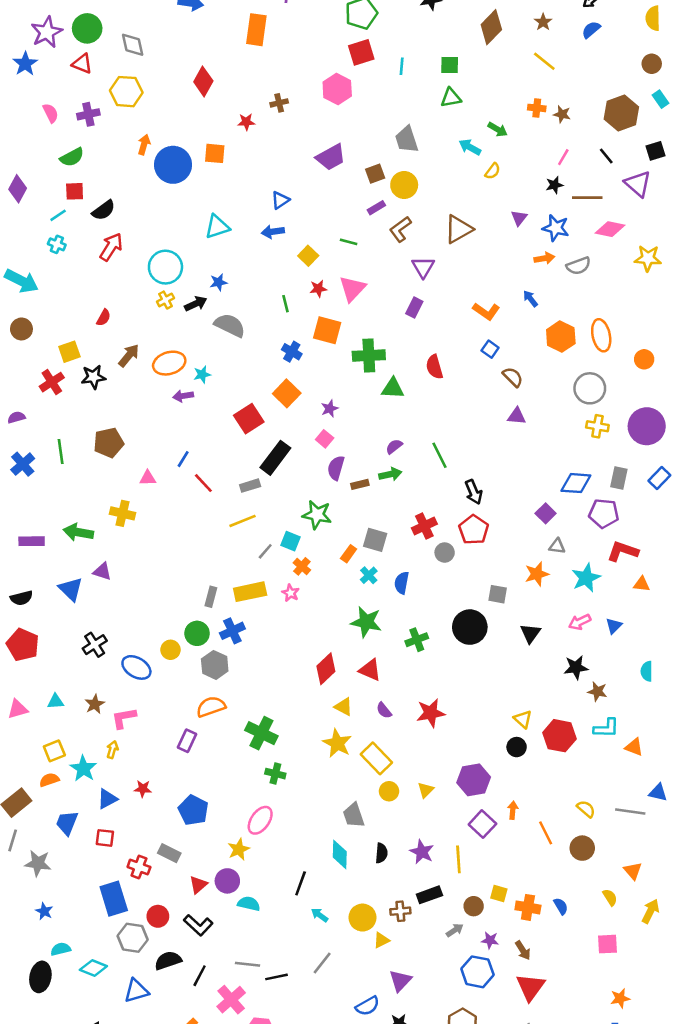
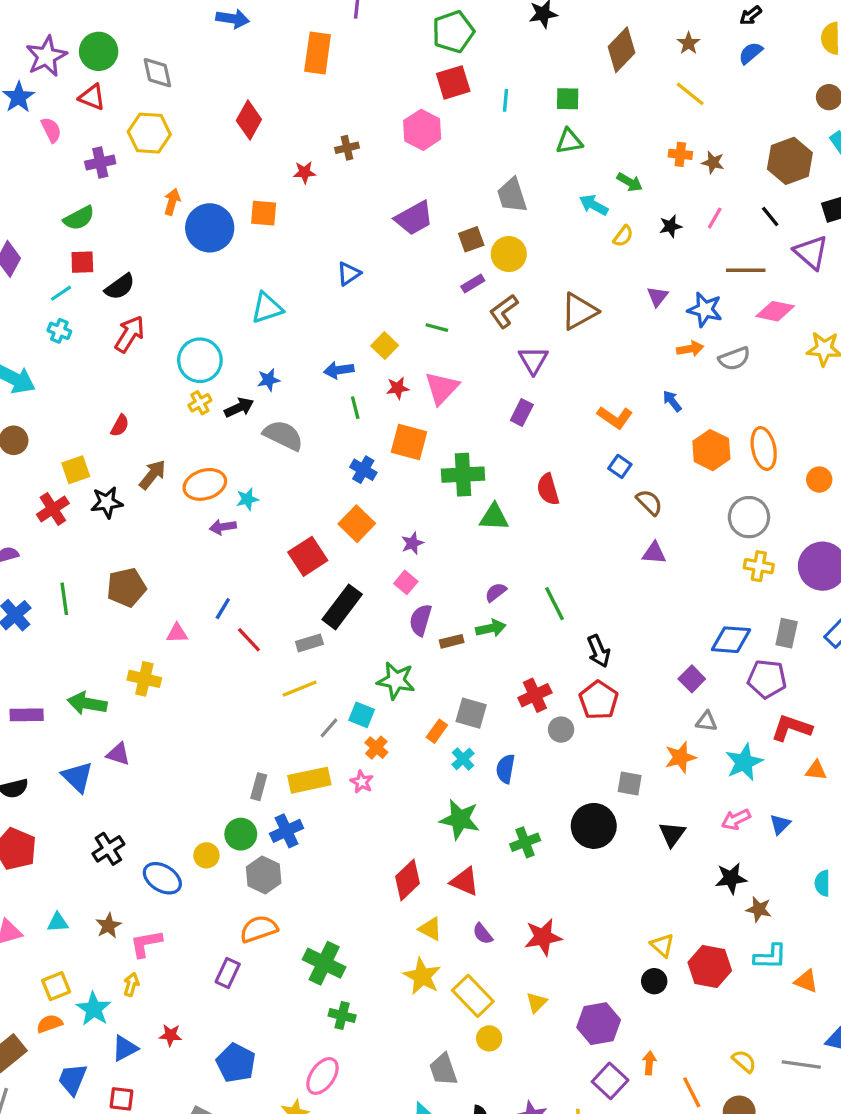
pink semicircle: (51, 113) -> (51, 130), moved
black star: (554, 185) -> (671, 226), moved
blue arrow: (273, 232) -> (339, 370), moved
yellow triangle: (426, 790) -> (537, 1002), moved

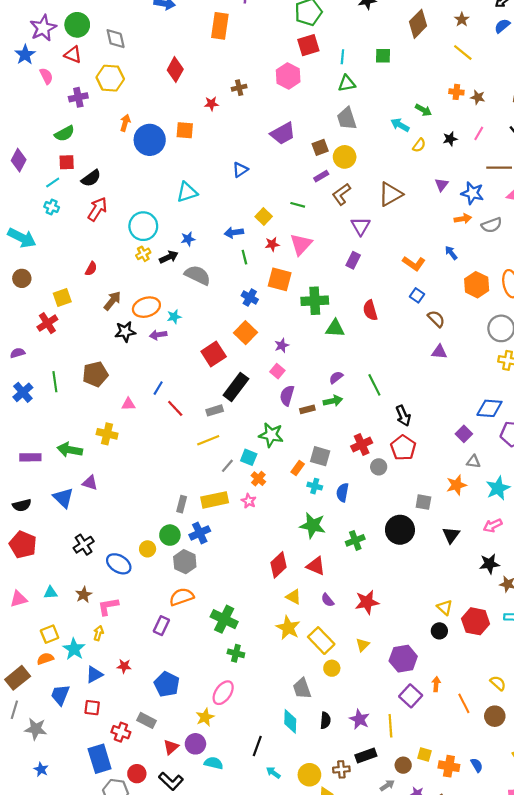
green triangle: (569, 141) -> (347, 83), moved
black star: (107, 502) -> (125, 332), moved
cyan cross: (463, 759) -> (315, 486), turned -32

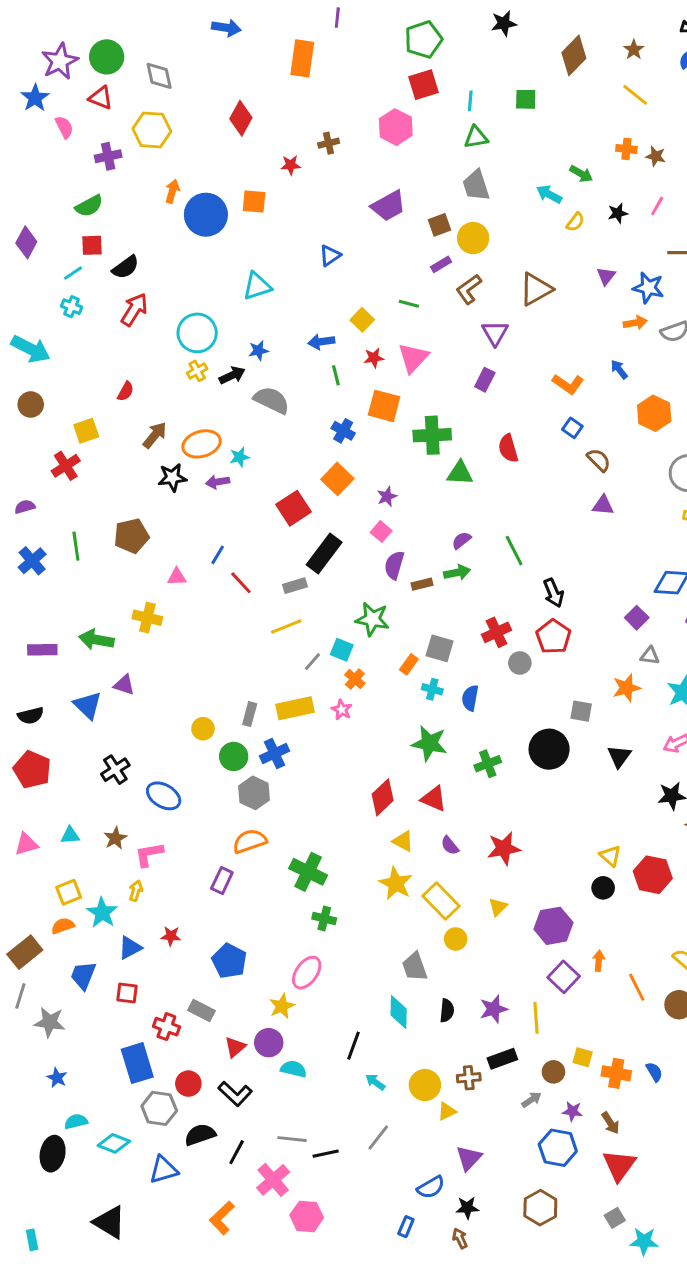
yellow circle: (148, 549) -> (203, 729), moved
purple star: (359, 719) -> (494, 1009), turned 30

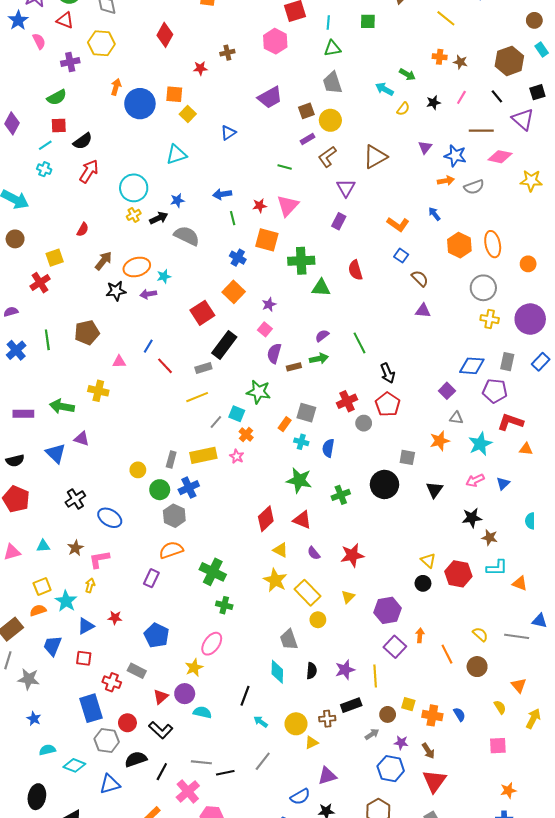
yellow square: (362, 320) -> (188, 114), moved
black ellipse: (53, 1154) -> (37, 797), moved
purple triangle: (469, 1158) -> (327, 776), turned 30

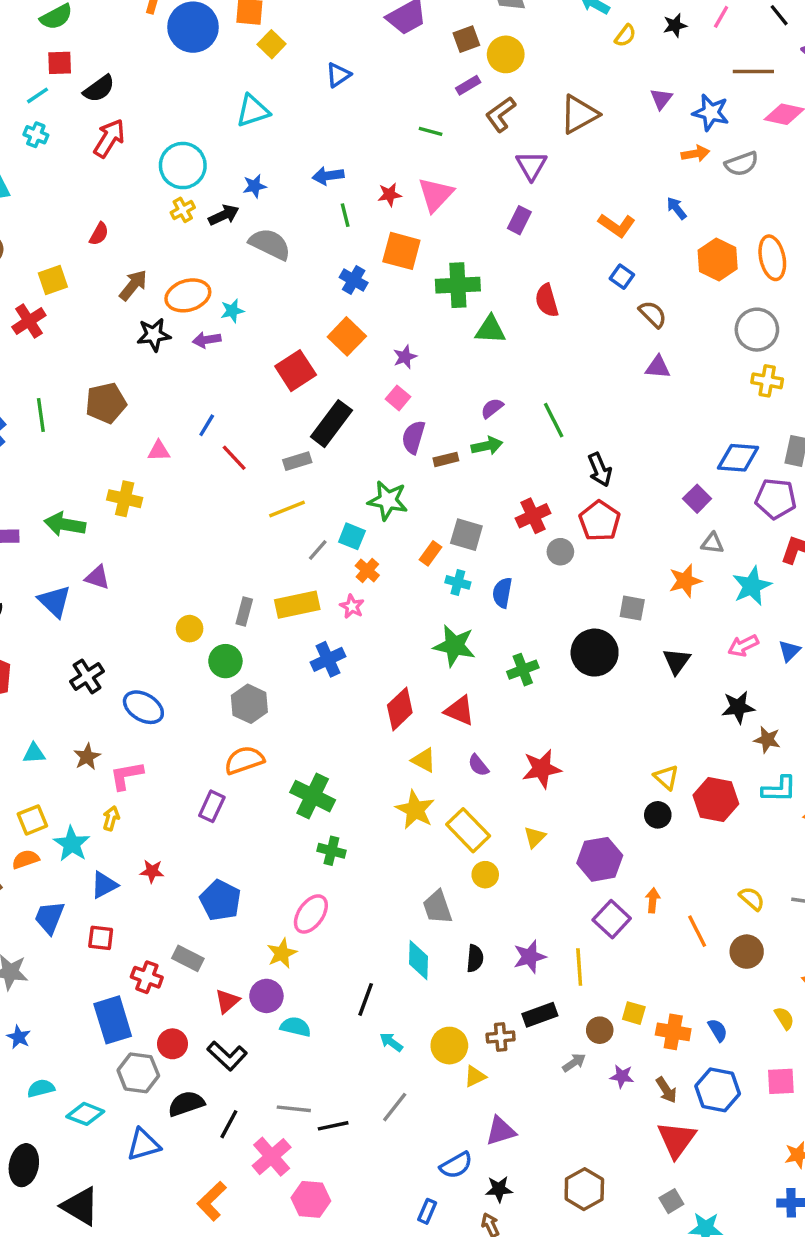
blue cross: (189, 488) -> (328, 659), moved
blue hexagon: (391, 769) -> (718, 1090), moved

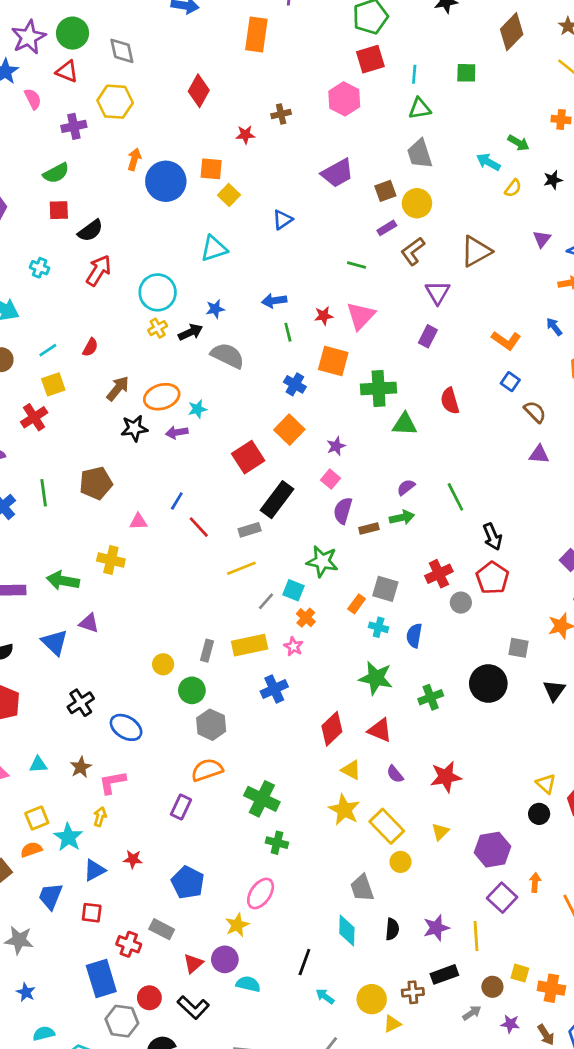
cyan line: (38, 95) -> (48, 350), moved

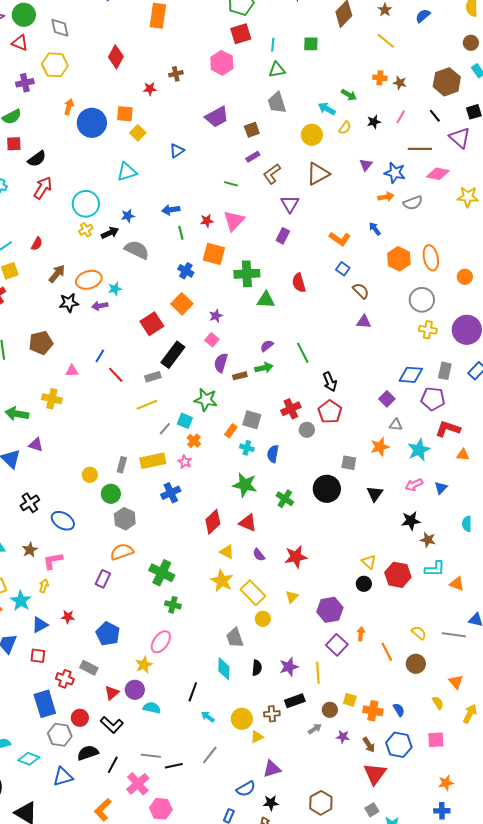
yellow circle: (417, 203) -> (312, 135), moved
green cross: (431, 697) -> (285, 499), turned -36

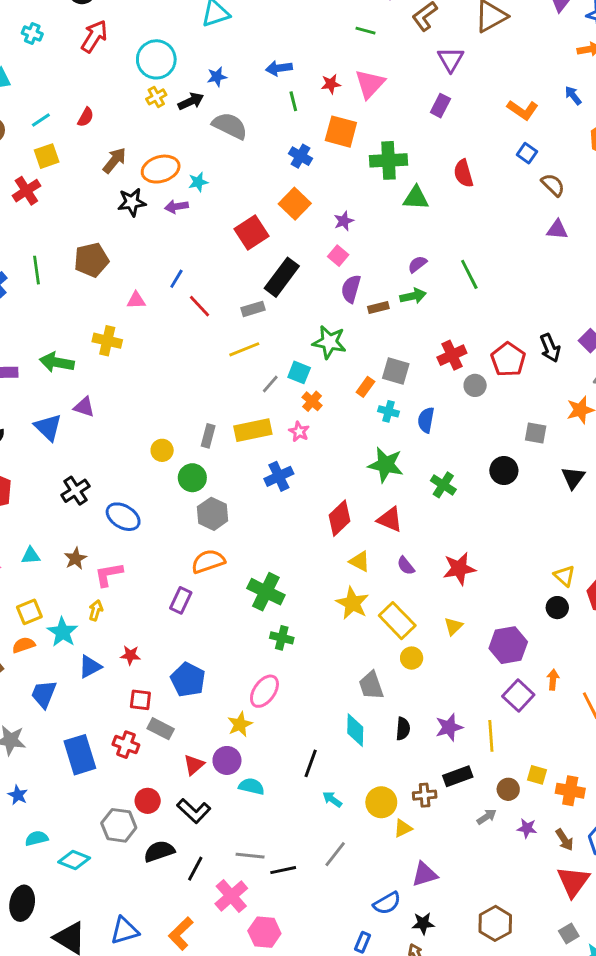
black arrow: (330, 382) -> (550, 348), moved
black circle: (327, 489) -> (504, 471), size x0.7
red square: (38, 656) -> (140, 700), moved
blue rectangle: (45, 704) -> (80, 755), moved
blue triangle: (63, 777) -> (125, 931), moved

